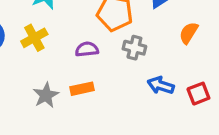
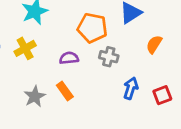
blue arrow: (161, 85) -> (131, 88), turned 90
orange rectangle: (82, 89) -> (65, 91), turned 66

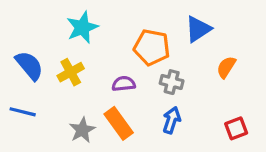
blue arrow: (131, 88) -> (172, 120), moved
orange rectangle: (65, 91) -> (119, 123), size x1.4

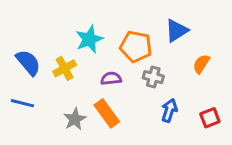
cyan star: (82, 27) -> (89, 39), moved
blue arrow: (172, 120) -> (169, 110), moved

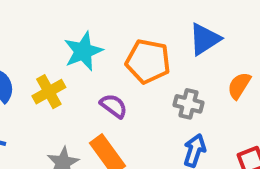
gray cross: (153, 77) -> (188, 104), moved
purple semicircle: (111, 79) -> (114, 106), turned 42

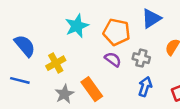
yellow cross: (49, 92) -> (56, 63), moved
purple semicircle: (114, 106) -> (113, 59), moved

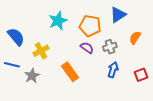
gray cross: (141, 58) -> (110, 47), turned -32
gray star: (64, 94) -> (32, 76), moved

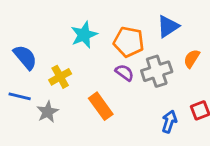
gray cross: (110, 47) -> (157, 71), size x1.5
blue arrow: (113, 70) -> (169, 122), moved

